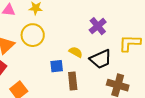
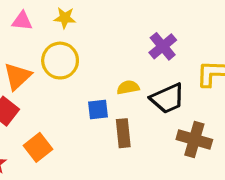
yellow semicircle: (76, 52) -> (128, 87), turned -40

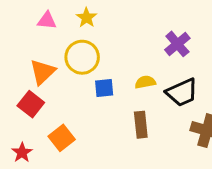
yellow star: (65, 18) -> (87, 18), turned 30
blue square: (98, 110) -> (104, 88), moved

